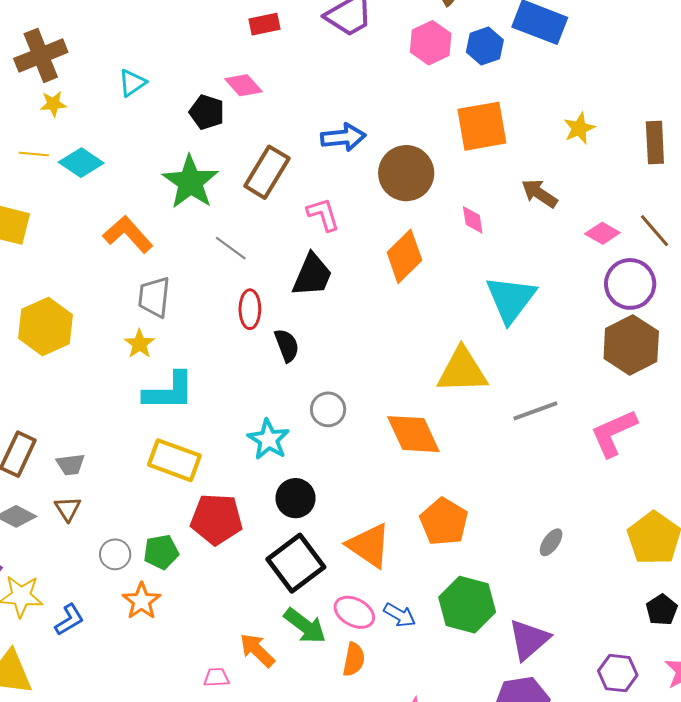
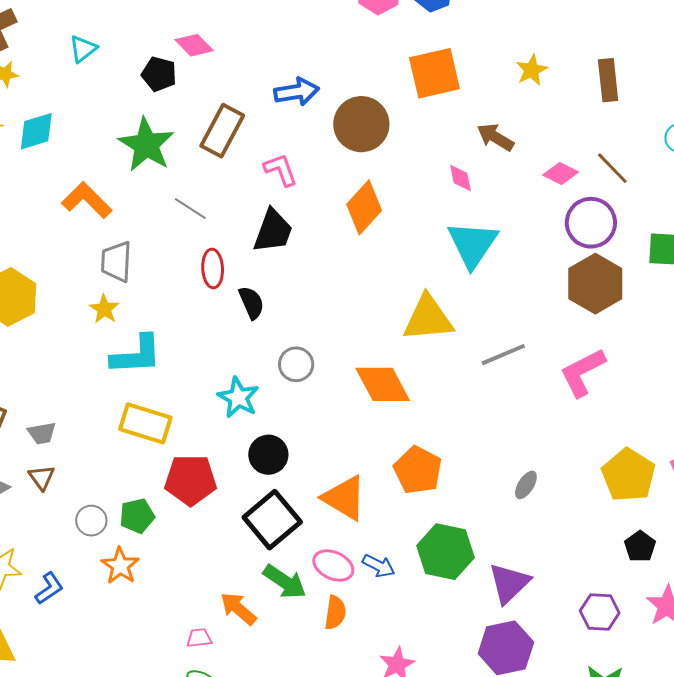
cyan diamond: (81, 163) -> (36, 131), turned -48
pink diamond: (473, 220) -> (461, 178), moved

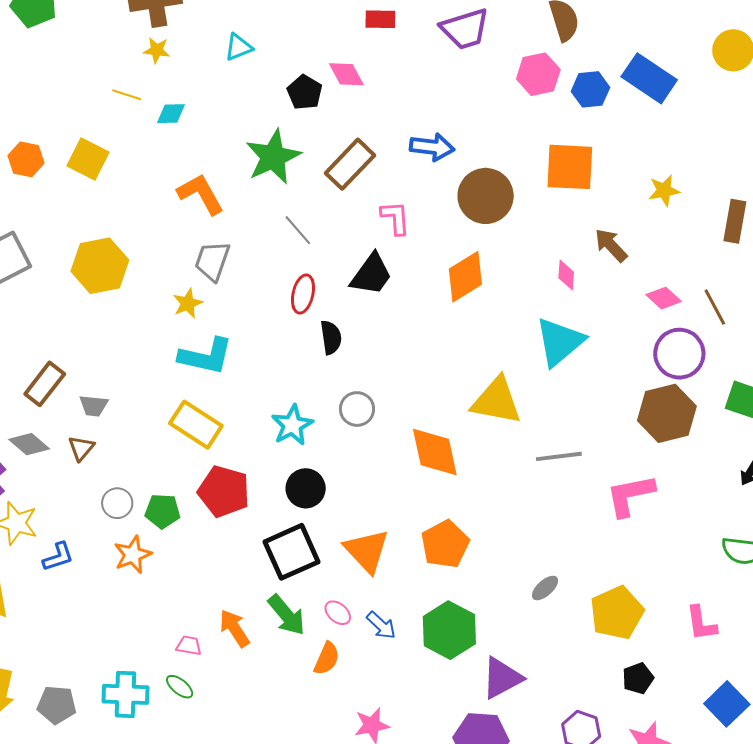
cyan diamond: (36, 131) -> (171, 114), size x0.7
yellow pentagon: (629, 475) -> (617, 613), moved
pink ellipse: (333, 565) -> (338, 613), size x0.7

